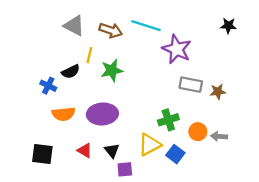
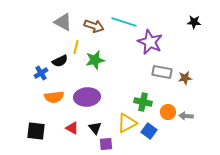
blue cross: (48, 86) -> (41, 73), turned 32
green cross: (168, 120) -> (143, 102), turned 30

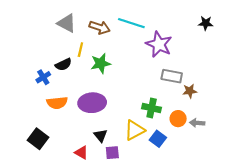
brown star: (185, 78) -> (190, 91), moved
red triangle: (72, 128) -> (81, 153), moved
black square: (36, 131) -> (38, 139), turned 30

